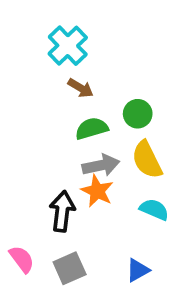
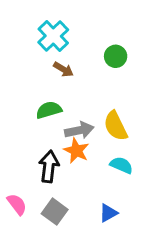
green circle: (138, 114) -> (116, 56), moved
green semicircle: (92, 128) -> (49, 110), moved
gray square: (70, 268) -> (55, 212), turned -30

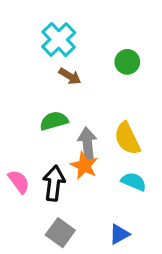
gray arrow: (79, 130) -> (87, 143), turned -84
pink semicircle: (17, 204) -> (19, 182), moved

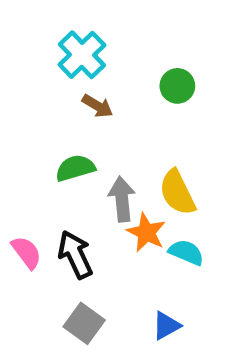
orange star: (84, 166) -> (146, 232), moved
black arrow: (54, 183) -> (75, 255), turned -32

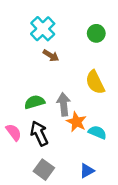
green circle: (177, 86) -> (96, 33), moved
green semicircle: (75, 168) -> (35, 102), moved
yellow semicircle: (177, 192) -> (95, 82), moved

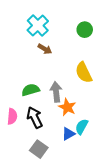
pink semicircle: (14, 132) -> (12, 116), turned 42
cyan semicircle: (97, 132) -> (82, 127), moved, turned -84
blue triangle: (87, 171) -> (68, 134), moved

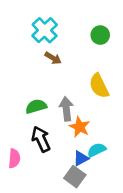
pink semicircle: (12, 116) -> (14, 158), moved
cyan semicircle: (82, 127) -> (97, 150), turned 35
gray square: (39, 149) -> (75, 177), moved

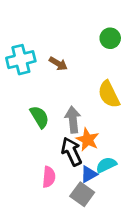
cyan cross: (45, 30) -> (21, 60), moved, turned 30
green semicircle: (36, 106) -> (39, 117), turned 75
black arrow: (41, 139) -> (72, 152), moved
pink semicircle: (14, 158) -> (49, 177), moved

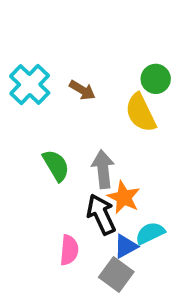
green circle: (110, 38) -> (156, 79), moved
cyan cross: (21, 60) -> (30, 85), turned -32
yellow semicircle: (109, 94) -> (141, 113), moved

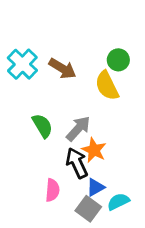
brown arrow: (82, 90) -> (62, 68), size x1.4
gray arrow: (103, 169) -> (78, 129), turned 48
cyan semicircle: (150, 233) -> (118, 202), moved

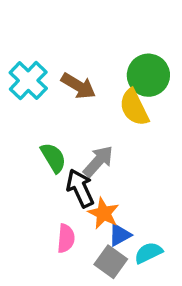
green circle: (118, 60) -> (148, 75), size x1.5
orange star: (94, 150) -> (104, 213), moved
black arrow: (77, 163) -> (80, 188), moved

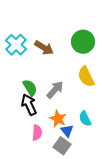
yellow semicircle: (134, 107) -> (86, 77), moved
black arrow: (80, 188) -> (29, 105), moved
blue triangle: (120, 235) -> (67, 131), turned -40
cyan semicircle: (148, 253) -> (85, 119), moved, turned -91

